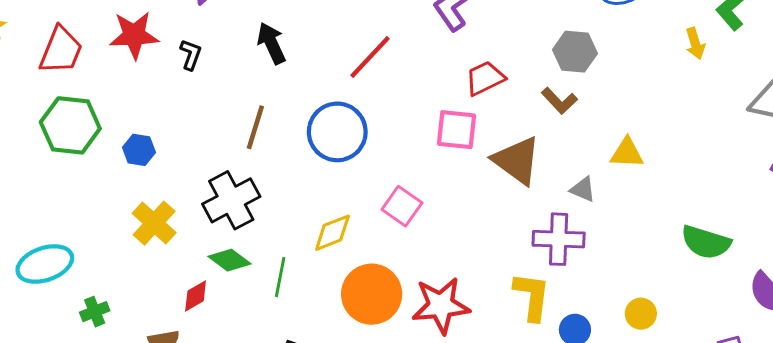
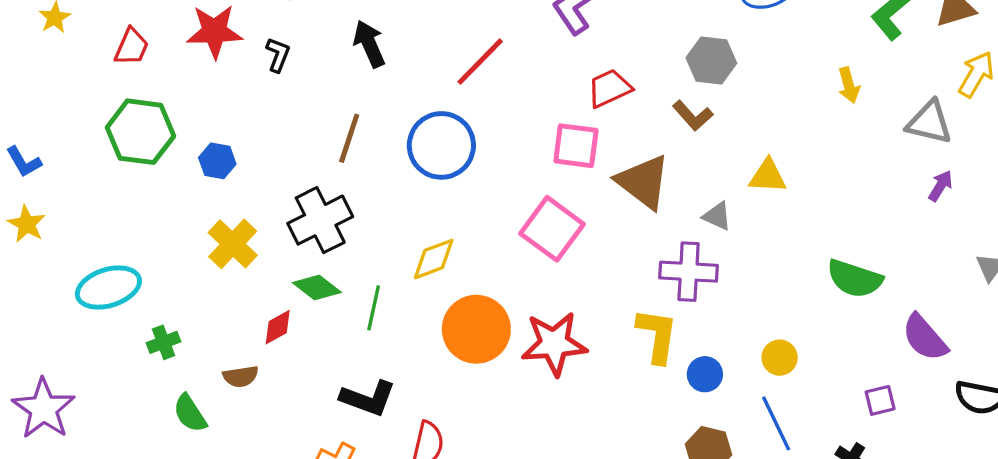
yellow arrow: (695, 43) -> (849, 85), moved
red trapezoid: (61, 50) -> (132, 47), size x0.7
pink square: (402, 206) -> (552, 229), moved, size x1.4

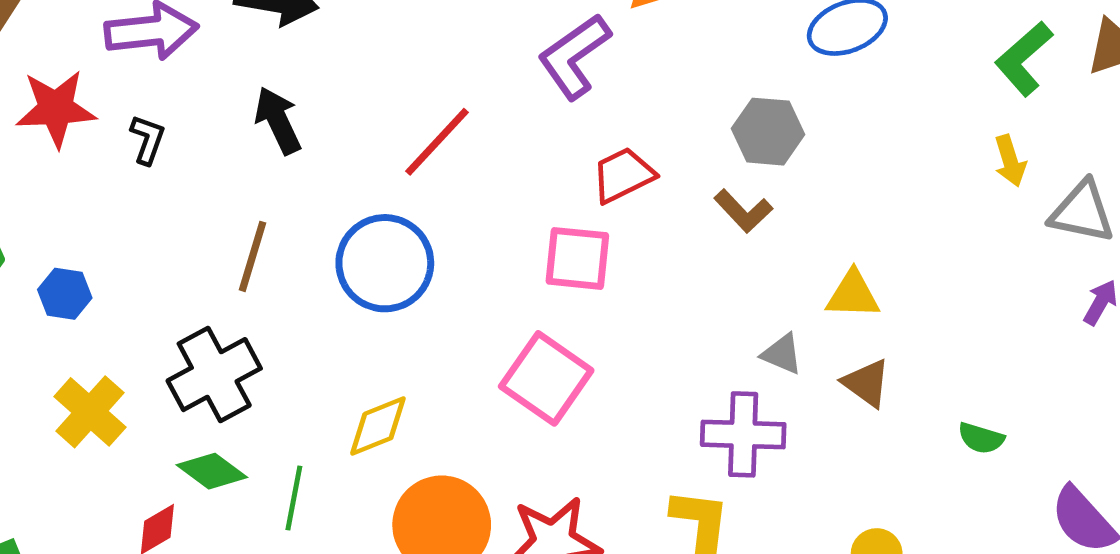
yellow arrow: (849, 85) -> (1010, 161), moved
brown triangle: (643, 182) -> (866, 383), moved, size x0.6
green semicircle: (855, 279) -> (981, 438), size x0.6

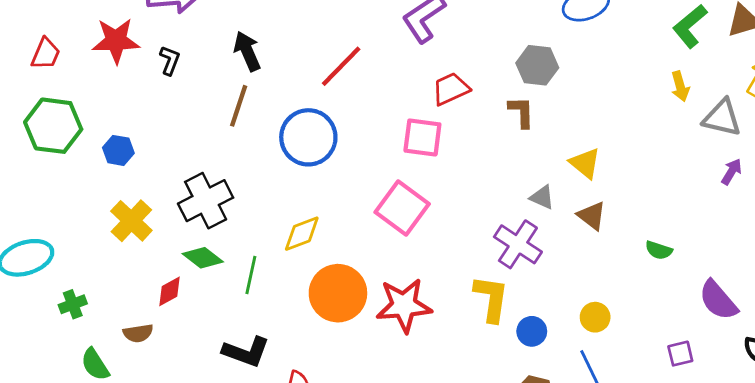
brown L-shape: (743, 211) -> (521, 112), turned -140
brown line: (253, 256) -> (239, 106), moved
yellow triangle: (853, 295) -> (585, 163), turned 36
purple cross: (743, 434) -> (518, 244), turned 30

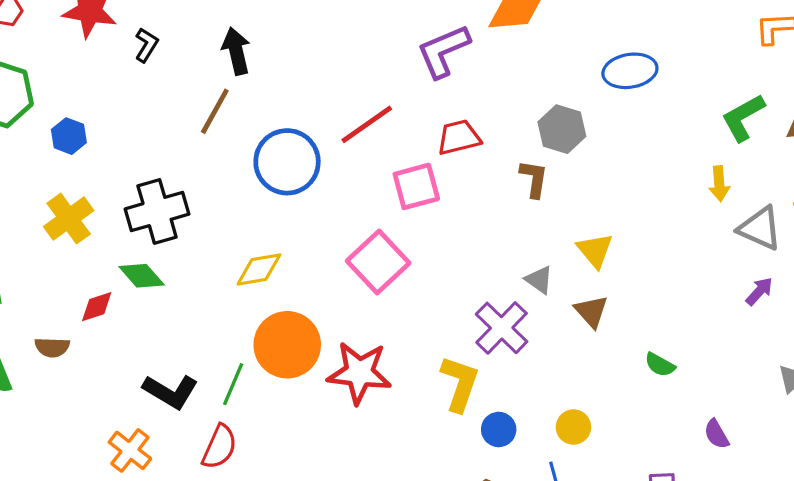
red line: (341, 66) -> (367, 124), moved
pink square: (422, 138) -> (416, 186), turned -33
green line: (251, 275) -> (233, 384), moved
purple semicircle: (718, 300) -> (716, 434), size x0.6

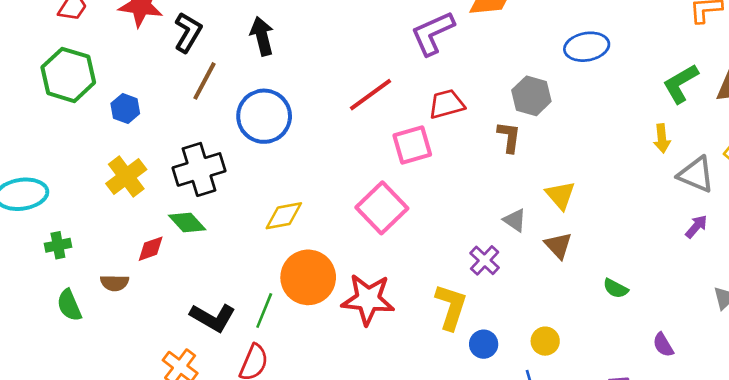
black L-shape: (146, 45) -> (188, 32), size x1.4
brown line: (215, 111) -> (205, 81), moved
blue circle: (287, 162) -> (264, 116), moved
purple cross: (502, 328) -> (485, 260), size x0.7

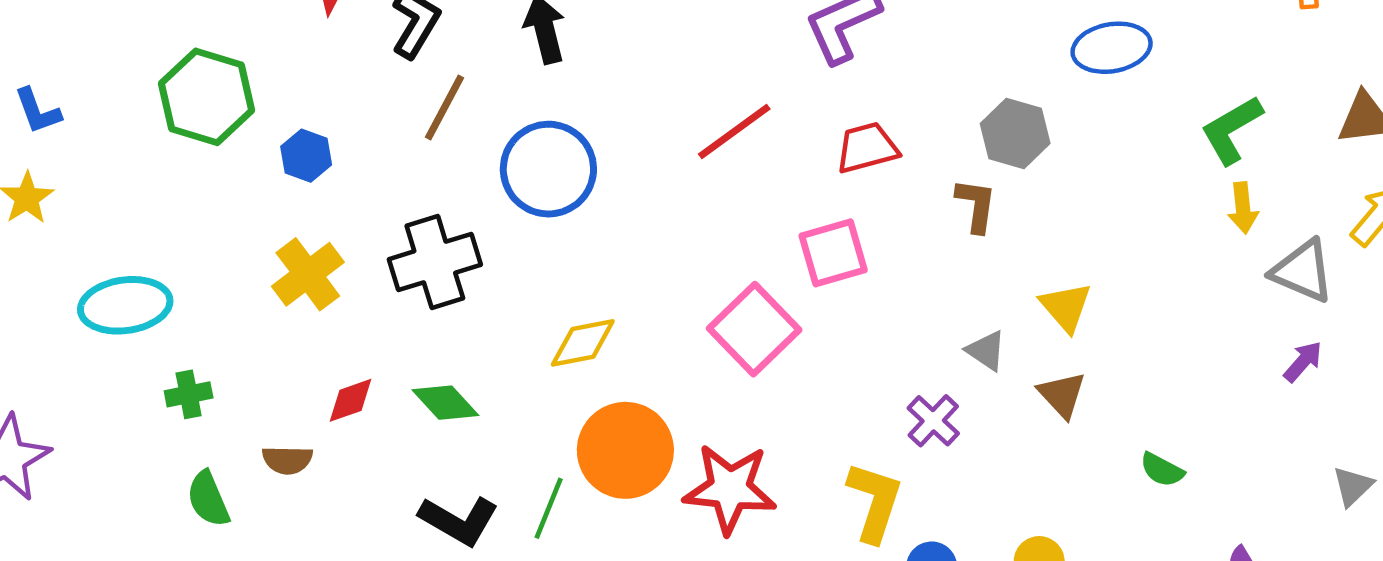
green L-shape: (681, 84) -> (1232, 130), moved
pink square: (412, 145) -> (833, 253), moved
green diamond: (187, 223) -> (445, 403), moved

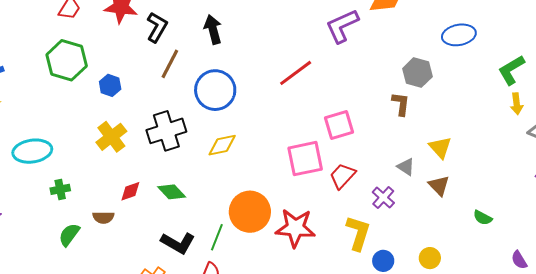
red trapezoid: (867, 148) -> (342, 176), moved, turned -32
pink square: (754, 329) -> (305, 159), turned 33
yellow diamond: (583, 343) -> (222, 145), moved
green semicircle: (208, 499) -> (69, 235), turned 60

